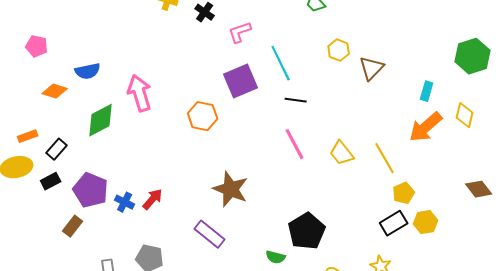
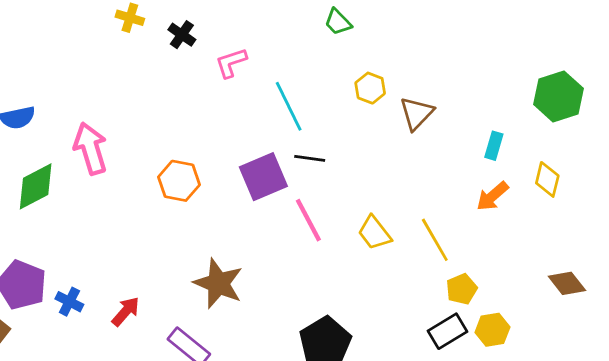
purple square: (241, 81) -> (263, 177), moved
orange arrow: (426, 127) -> (492, 196), size x0.7
red arrow: (153, 199) -> (126, 312), moved

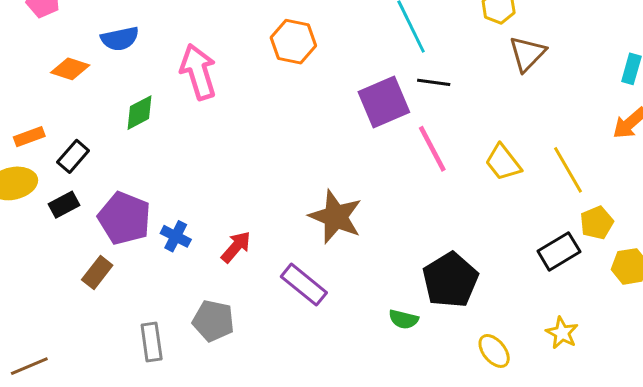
brown triangle: (417, 113) -> (527, 54), moved
orange hexagon: (179, 181) -> (293, 42), moved
green diamond: (36, 186) -> (139, 113), size x0.7
black rectangle: (447, 331) -> (559, 251), moved

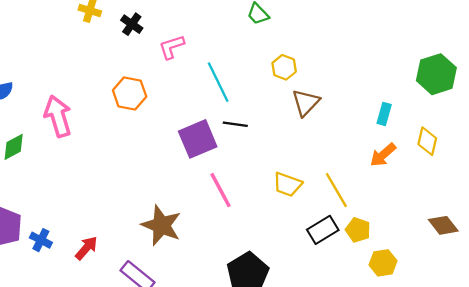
pink line: (432, 149) -> (220, 190), moved
yellow trapezoid: (503, 162) -> (288, 184), turned -32
yellow pentagon: (597, 223) -> (358, 230), turned -30
black rectangle: (559, 251) -> (323, 230), moved

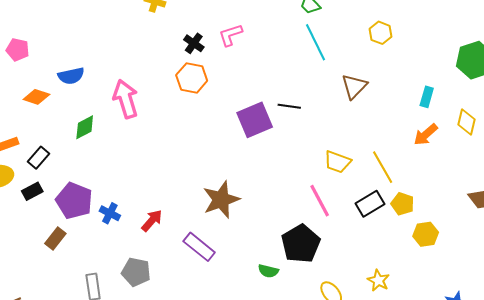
black cross: (132, 24) -> (194, 43), moved
yellow hexagon: (284, 67) -> (381, 33), moved
cyan line: (218, 82) -> (315, 42), moved
pink line: (220, 190) -> (320, 201), moved
brown star: (161, 225) -> (221, 200), turned 30

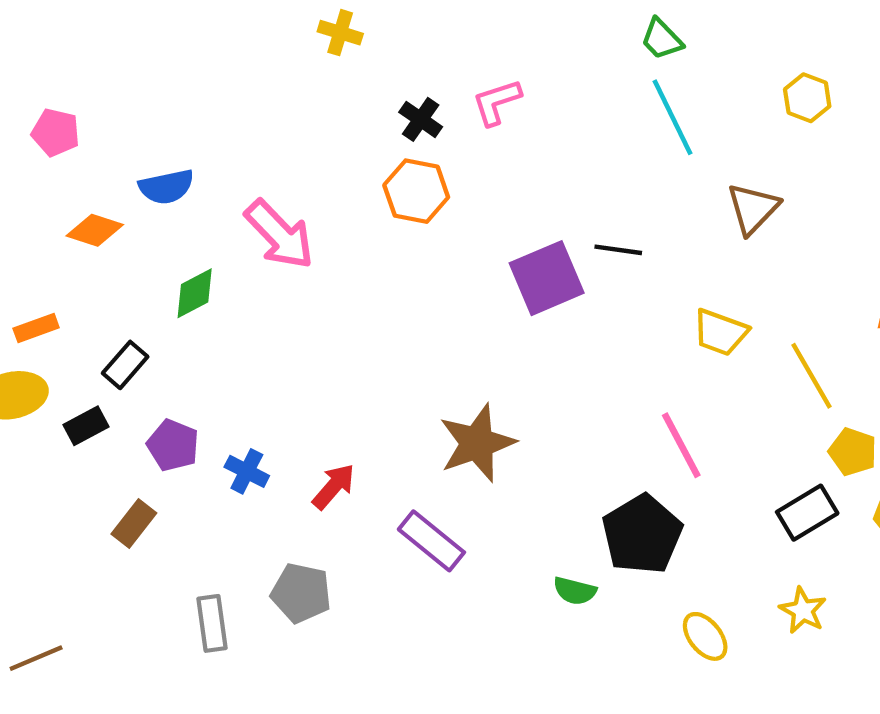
pink arrow: (126, 99) -> (279, 235), turned 153
black rectangle: (39, 158) -> (125, 365), moved
yellow trapezoid: (338, 162) -> (720, 332), moved
purple pentagon: (74, 201) -> (173, 445), size x0.7
black rectangle: (370, 204) -> (807, 513), moved

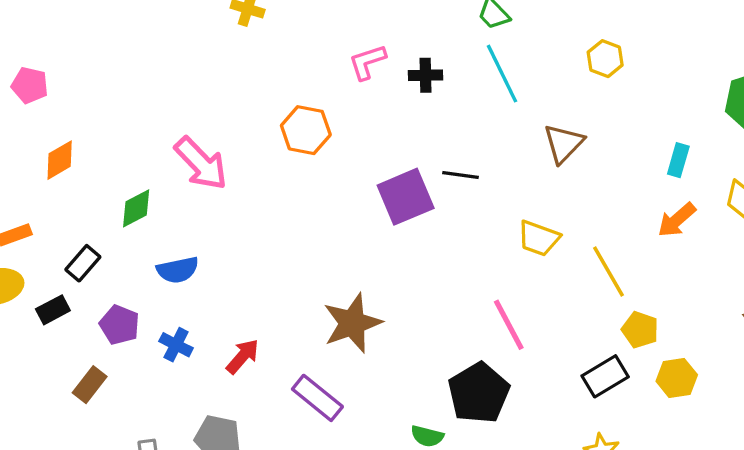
black cross: (421, 119) -> (426, 75), moved, turned -36
blue semicircle: (166, 187) -> (178, 270), moved
orange diamond: (95, 230) -> (60, 160), turned -48

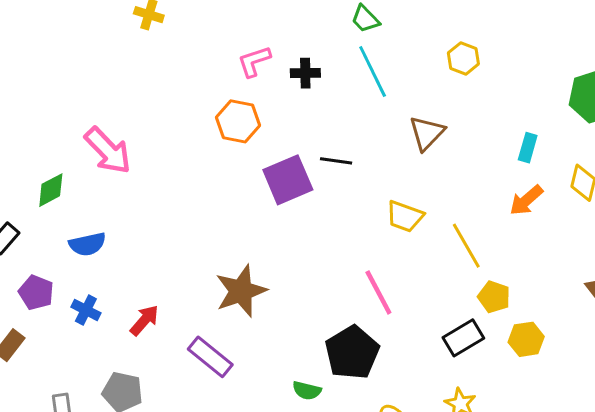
orange hexagon: (306, 130) -> (238, 121), moved

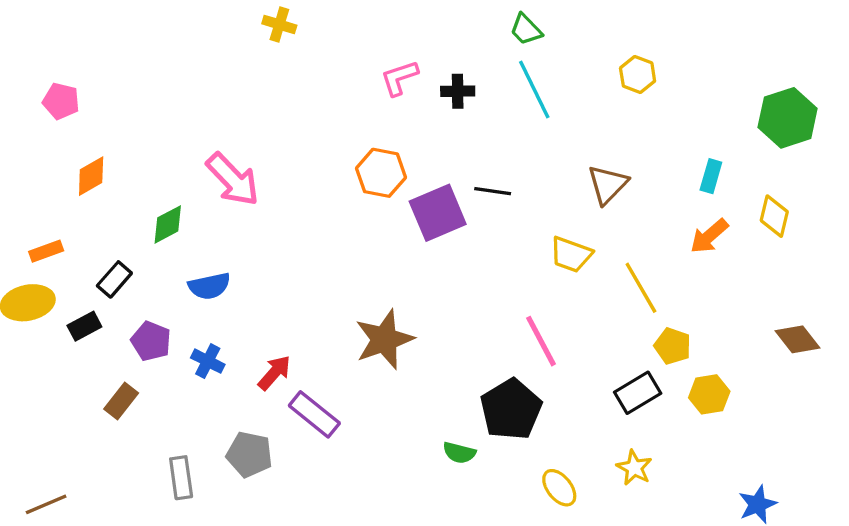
orange hexagon: (238, 121) -> (381, 173), moved
brown triangle: (427, 133) -> (608, 184), moved
purple rectangle: (210, 357) -> (314, 414), moved

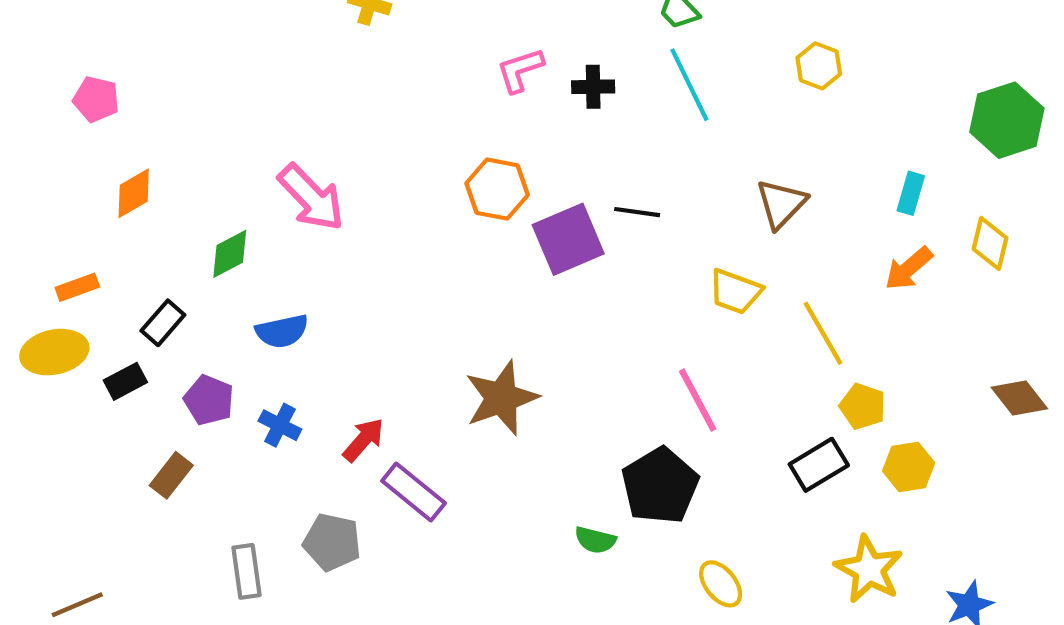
yellow star: (634, 468) -> (869, 569), moved, size x1.5

